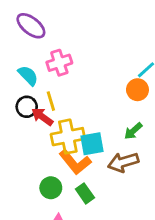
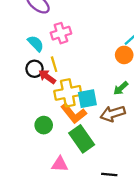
green circle: (51, 188) -> (44, 125), moved
green rectangle: (85, 193) -> (82, 139), size x1.6

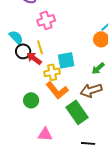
cyan semicircle: (36, 43) -> (16, 37), moved
yellow cross: (68, 93) -> (52, 72), size x0.7
cyan square: (87, 99) -> (66, 60), moved
green rectangle: (82, 139) -> (77, 112), moved

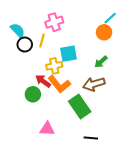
pink cross: (46, 20) -> (54, 22), moved
yellow line: (40, 47) -> (42, 40), turned 32
red arrow: (34, 58) -> (43, 81), moved

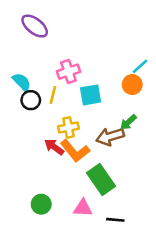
cyan square: (68, 54) -> (91, 95), moved
brown arrow: (94, 84) -> (110, 137), moved
green circle: (33, 94) -> (41, 204), moved
pink triangle: (47, 129) -> (83, 208), moved

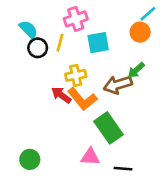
green circle: (41, 204) -> (30, 159), moved

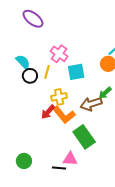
pink cross: (76, 19) -> (59, 54), turned -36
red arrow: (61, 95) -> (48, 112), turned -84
black line: (123, 169) -> (59, 168), moved

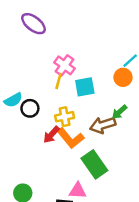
cyan semicircle: (23, 62) -> (13, 100), moved, turned 105
yellow line: (47, 72) -> (59, 81), moved
black circle: (30, 76) -> (30, 108), moved

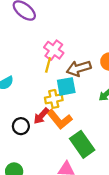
cyan square: (85, 87) -> (66, 86), moved
black circle: (30, 108) -> (21, 126), moved
brown arrow: (103, 125) -> (79, 68), moved

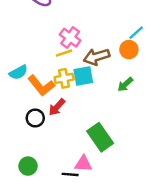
yellow line: (48, 65) -> (64, 53), turned 56
yellow cross: (54, 99) -> (64, 78), moved
orange L-shape: (59, 119) -> (41, 86), moved

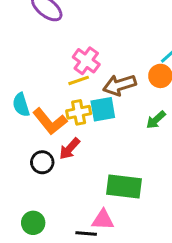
cyan semicircle: (18, 72) -> (21, 105), turned 102
green rectangle: (100, 137) -> (124, 186), turned -48

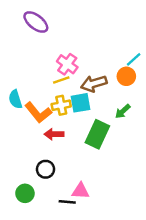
red arrow: (70, 149) -> (54, 134), turned 48
black circle: (42, 162) -> (45, 169), moved
green rectangle: (124, 186) -> (97, 134), moved, turned -72

